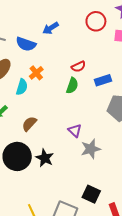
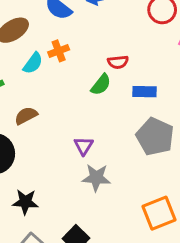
black star: (45, 158) -> (25, 202), moved, turned 30

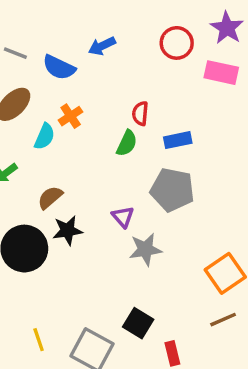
red semicircle: (118, 62) -> (140, 113), turned 114
gray pentagon: (155, 137) -> (172, 190), moved
black star: (25, 202) -> (68, 230), moved

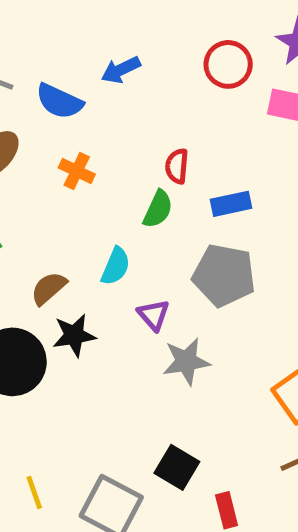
orange cross: (71, 116) -> (77, 171), turned -30
cyan semicircle: (45, 136) -> (116, 266), moved

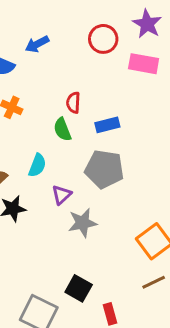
green semicircle: (158, 209) -> (62, 129), turned 135
purple triangle: (153, 315) -> (61, 195), turned 30

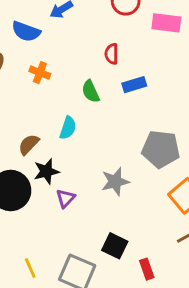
red semicircle: (73, 103) -> (112, 54), moved
gray pentagon: (104, 169) -> (161, 149), moved
purple triangle: (61, 195) -> (66, 198), moved

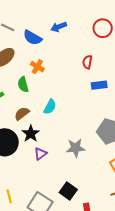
green semicircle: (91, 91) -> (23, 85), moved
black star: (46, 171) -> (31, 134), turned -30

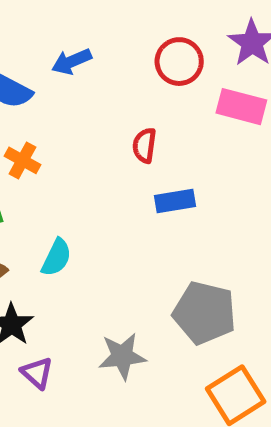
purple triangle: (41, 154) -> (37, 373), turned -40

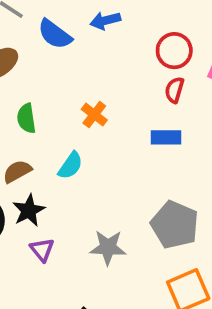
red circle: (179, 62) -> (174, 51), moved
red semicircle: (144, 145) -> (174, 90), moved
orange cross: (22, 160) -> (94, 115), moved

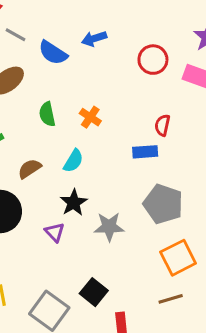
red semicircle: (174, 90) -> (162, 125), moved
green semicircle: (26, 118) -> (47, 114), moved
blue rectangle: (166, 137) -> (145, 152), moved
black star: (29, 210) -> (74, 203), moved

